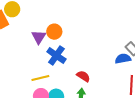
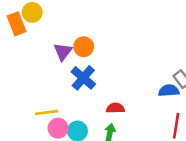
red semicircle: (83, 76) -> (115, 108), turned -40
yellow line: (40, 78) -> (47, 112), moved

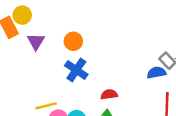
purple triangle: (63, 52) -> (36, 42), moved

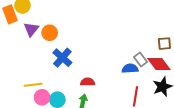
orange circle: (73, 41) -> (50, 33), moved

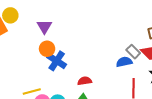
purple triangle: (31, 29) -> (44, 27), moved
orange circle: (50, 33) -> (47, 49), moved

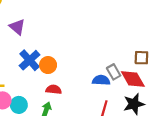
purple triangle: (44, 27) -> (17, 27), moved, turned -35
orange circle: (47, 49) -> (48, 65), moved

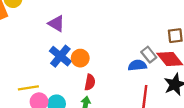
purple triangle: (17, 27) -> (56, 24), moved
red semicircle: (54, 89) -> (90, 82), turned 104

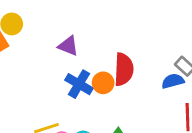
red semicircle: (90, 82) -> (124, 69), moved, size x1.6

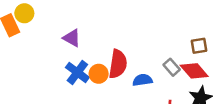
blue semicircle: (173, 81) -> (142, 80), moved

